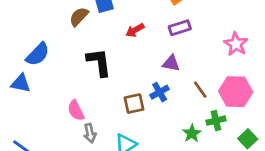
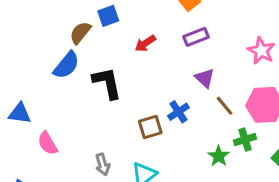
blue semicircle: (38, 54) -> (66, 65), moved
purple triangle: (171, 63) -> (205, 78), moved, turned 36
pink semicircle: (76, 110) -> (48, 143), moved

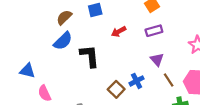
brown semicircle: (80, 33) -> (64, 17), moved
brown square: (150, 127) -> (116, 89), turned -35

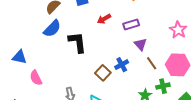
purple rectangle: (154, 31) -> (131, 24), moved

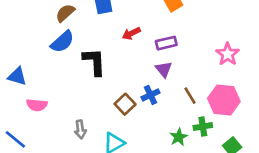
purple triangle: (140, 44) -> (164, 69), moved
pink semicircle: (36, 78) -> (37, 105), turned -63

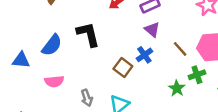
blue semicircle: (62, 42) -> (52, 45), moved
pink semicircle: (37, 105) -> (54, 81), moved

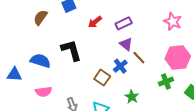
blue semicircle: (52, 45) -> (40, 61), turned -108
brown line: (180, 49) -> (139, 58), moved
green star: (177, 88) -> (132, 97), moved

